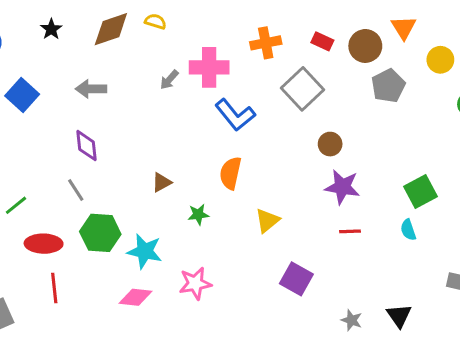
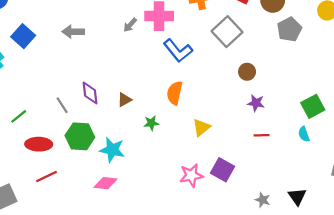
purple diamond: (86, 146) -> (90, 93), moved
purple star: (342, 187) -> (256, 103), size x0.7
pink star: (195, 283) -> (191, 175), moved
red line: (54, 288) -> (46, 176), turned 70

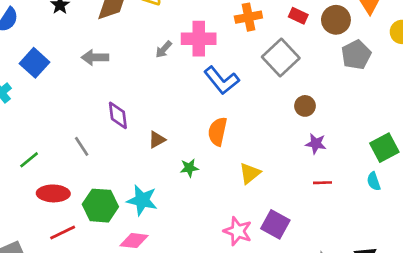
purple diamond: (90, 93) -> (118, 115), moved
green hexagon: (80, 136) -> (100, 206), moved
pink star: (191, 175) -> (238, 231), turned 30

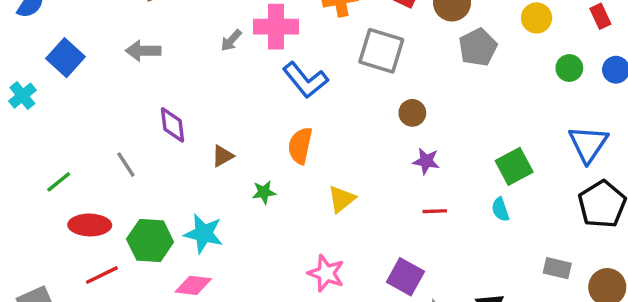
gray square: (281, 57) -> (381, 51), turned -30
purple square: (275, 224) -> (405, 277), moved

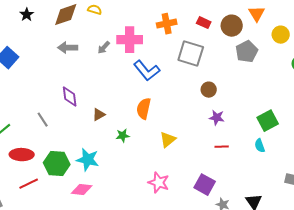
gray arrow: (143, 51) -> (68, 48), moved

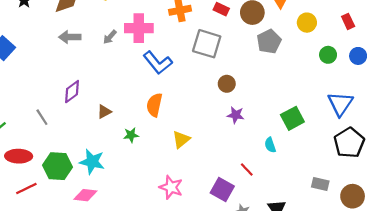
purple diamond: (70, 97) -> (72, 92), turned 60
cyan semicircle: (260, 146) -> (270, 145), moved
red line: (222, 147) -> (247, 169), moved, turned 48

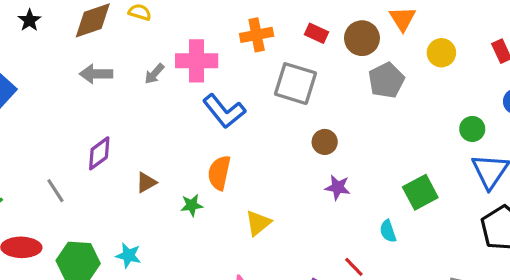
green circle: (328, 55) -> (472, 129), moved
green star: (131, 135) -> (192, 205), moved
cyan star: (92, 162) -> (128, 255), size x0.7

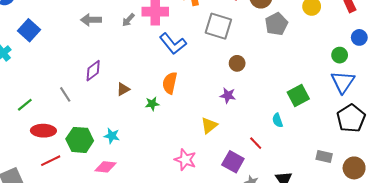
green circle: (472, 129) -> (340, 55), moved
purple star: (338, 187) -> (228, 95), moved
yellow triangle: (258, 223) -> (209, 125), moved

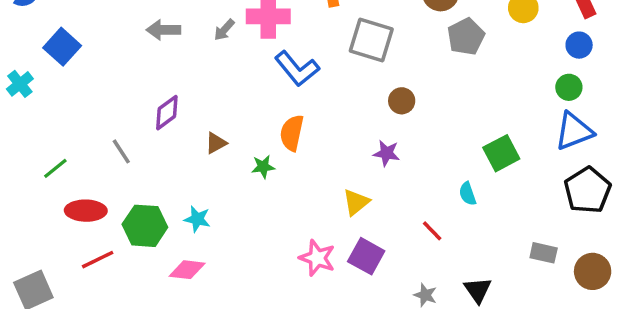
blue circle: (359, 37) -> (579, 45), moved
blue triangle: (343, 82) -> (574, 131), turned 35
purple square: (233, 162) -> (366, 256), moved

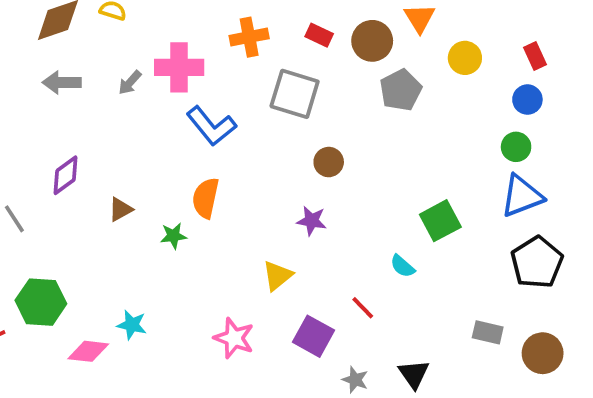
cyan semicircle: (468, 194) -> (402, 266), turned -30
cyan star: (197, 219) -> (132, 325), moved
purple square: (366, 256) -> (314, 336), moved

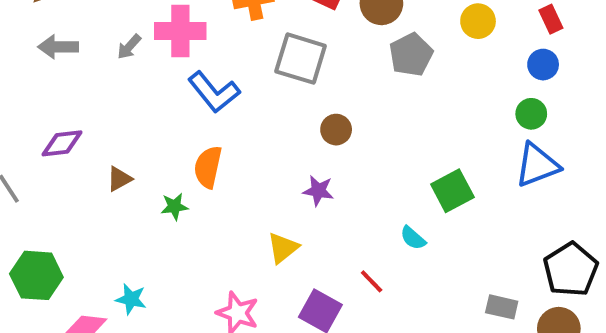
purple diamond: (66, 175) -> (62, 143), turned 30
black pentagon: (537, 262) -> (571, 270), moved

